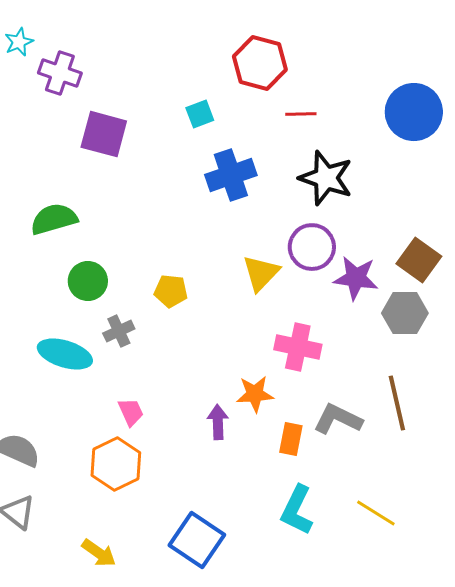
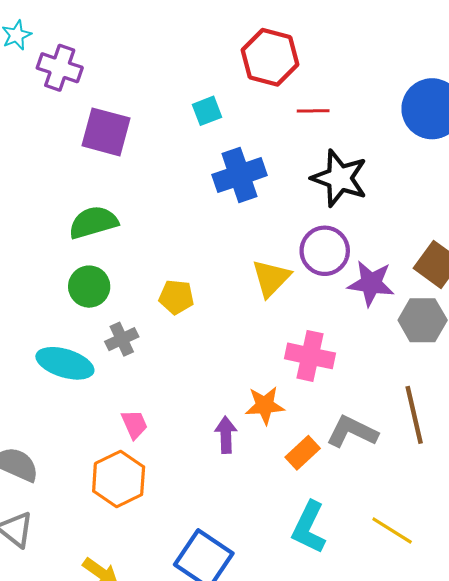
green semicircle: (54, 219) -> (93, 222), moved
orange rectangle: (291, 439) -> (303, 453), turned 36

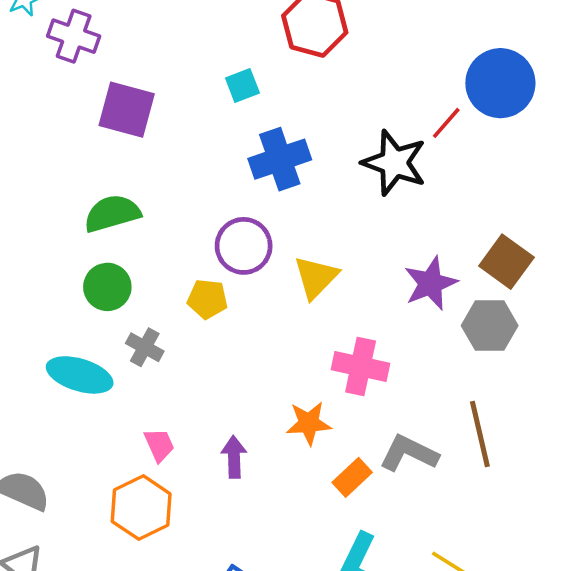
red line: (313, 111) -> (446, 123), moved, turned -48
purple circle: (325, 251) -> (244, 246), moved
purple star: (371, 283) -> (430, 283), turned -30
gray cross: (122, 339) -> (145, 347), turned -36
purple arrow: (226, 435) -> (234, 457), moved

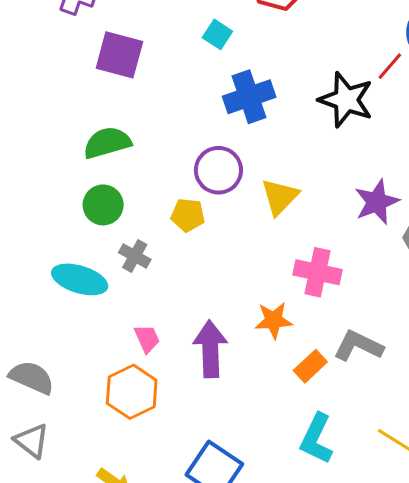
cyan square: (242, 86) -> (217, 34), turned -36
purple arrow: (234, 457) -> (210, 349), size x1.6

